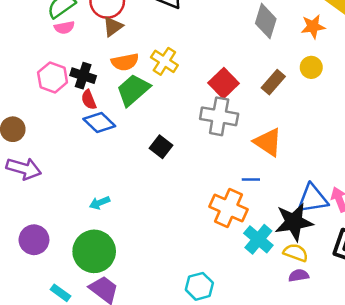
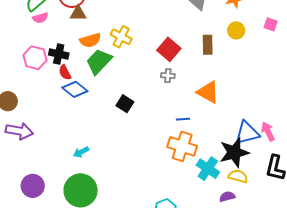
brown triangle: (113, 27) -> (78, 13), turned 42
brown rectangle: (273, 82) -> (208, 45), turned -36
gray cross: (219, 116) -> (168, 76), size x0.5
blue line: (251, 179) -> (183, 119), moved
purple semicircle: (299, 275) -> (227, 197), moved

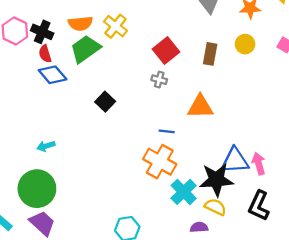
orange triangle: (208, 92) -> (200, 107), turned -40

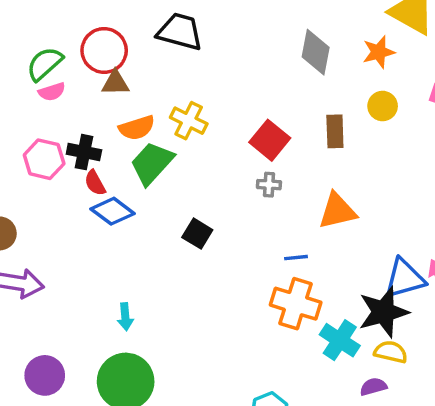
cyan arrow: (46, 146) -> (125, 317), turned -66

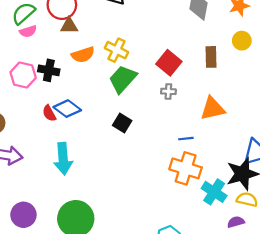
green trapezoid: (152, 163) -> (123, 79), moved
red semicircle: (95, 183) -> (49, 113), moved
cyan arrow: (125, 317) -> (63, 159), moved, size x1.8

